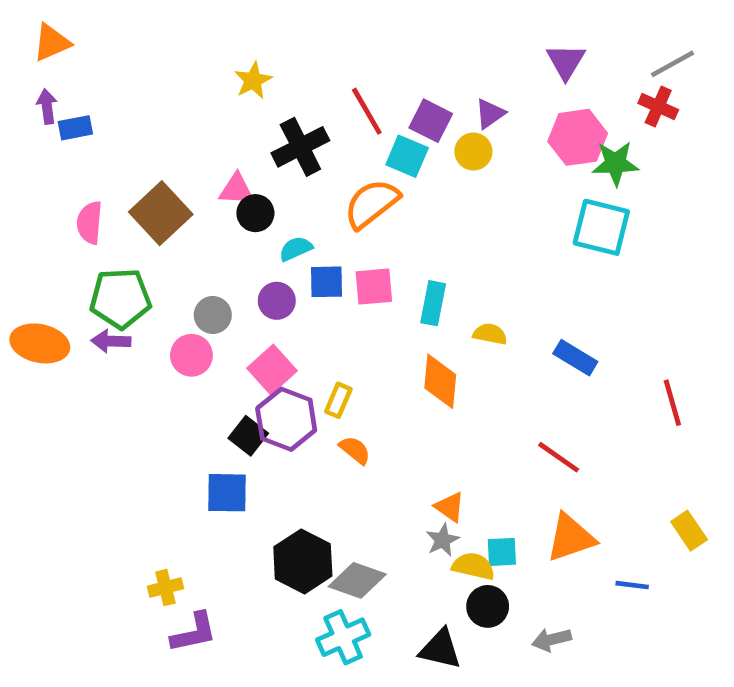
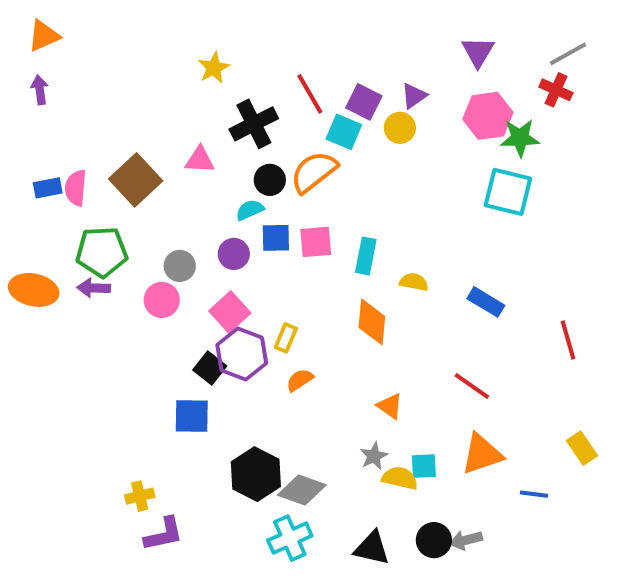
blue rectangle: (75, 128) -> (48, 188), moved
black circle: (255, 213) -> (270, 180), moved
orange semicircle: (355, 450) -> (300, 380), turned -72
orange triangle: (450, 507) -> (390, 406), moved
black circle: (488, 606) -> (434, 540), moved

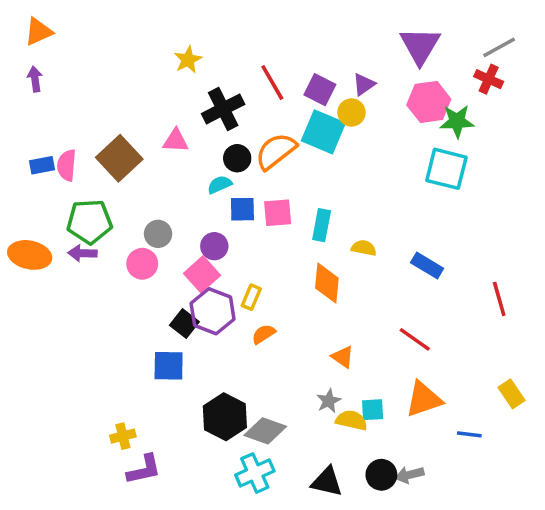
purple triangle: (478, 52) -> (420, 46), size x1.4
cyan square: (344, 132) -> (323, 132), moved, size x1.4
purple circle: (234, 254) -> (214, 246), moved

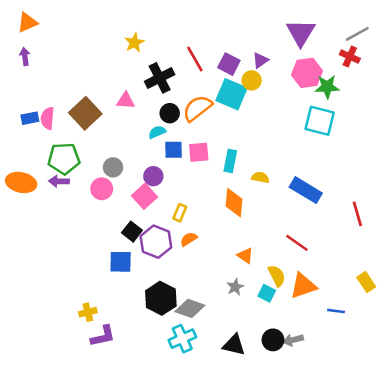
blue rectangle: (427, 265) -> (306, 190), size x1.4
purple hexagon: (213, 311) -> (156, 242), moved
cyan square: (373, 410) -> (267, 293), turned 30
yellow semicircle: (351, 420) -> (277, 276), moved, turned 50

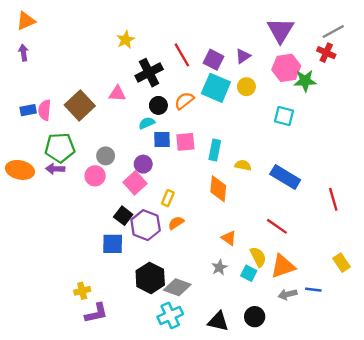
yellow circle: (252, 80) -> (246, 87), moved
orange semicircle: (197, 108) -> (184, 101), size x0.7
cyan square: (320, 121) -> (284, 116), moved, size x0.7
gray arrow: (293, 340) -> (288, 294), moved

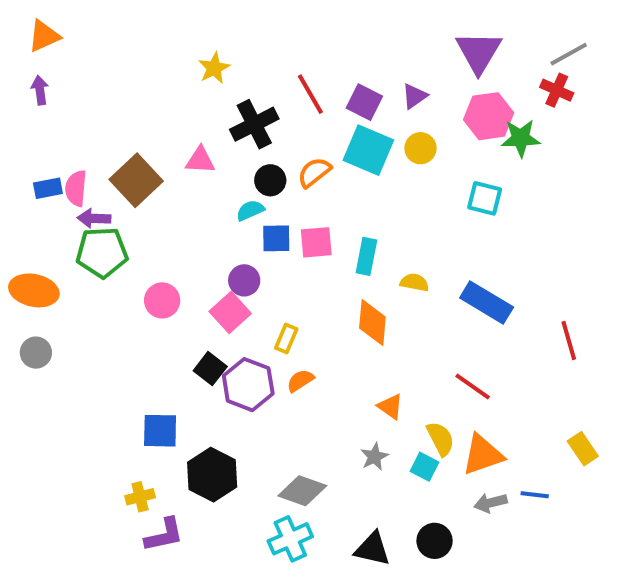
gray circle: (106, 156) -> (36, 353), moved
purple arrow: (55, 169) -> (94, 218), moved
blue square: (113, 244) -> (160, 431), moved
black hexagon: (150, 278) -> (212, 475), moved

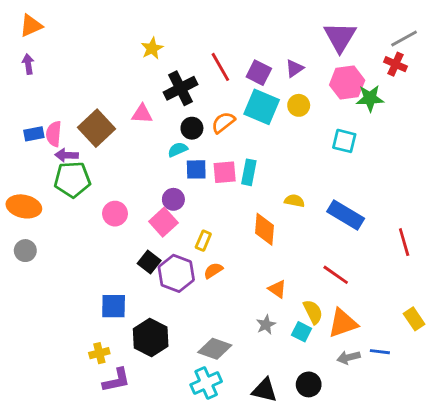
cyan rectangle: (366, 256) -> (249, 172), moved

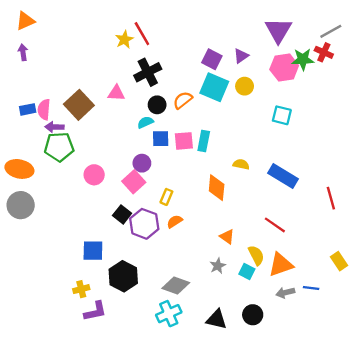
red line: (220, 67) -> (142, 34), moved
green star: (370, 98) -> (303, 59), moved
gray circle: (25, 251) -> (21, 205), size x1.5

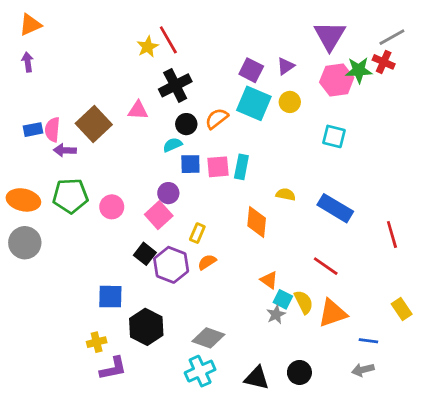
green pentagon: (59, 147) -> (70, 196), moved
gray star: (218, 266) -> (276, 315), moved
cyan square: (247, 272) -> (283, 299), moved
gray arrow: (285, 293) -> (363, 370), moved

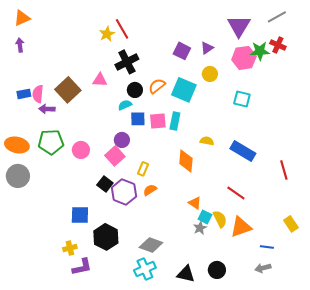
gray line: (392, 37) -> (277, 17), moved
cyan square: (254, 103) -> (184, 90), moved

